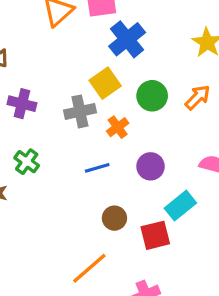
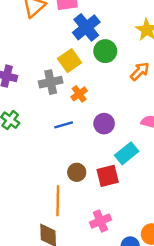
green circle: (152, 96) -> (105, 51), moved
brown circle: (114, 218) -> (77, 172), moved
orange line: (89, 268) -> (58, 201), turned -48

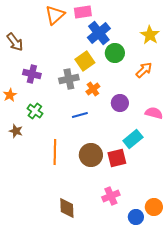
purple circle: (104, 124) -> (120, 103), moved
brown circle: (77, 172) -> (91, 155), size x1.5
orange line: (58, 201) -> (55, 152), moved

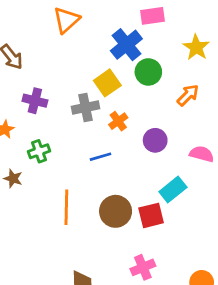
pink rectangle: (83, 12) -> (152, 16), moved
green cross: (35, 111) -> (39, 151), turned 35

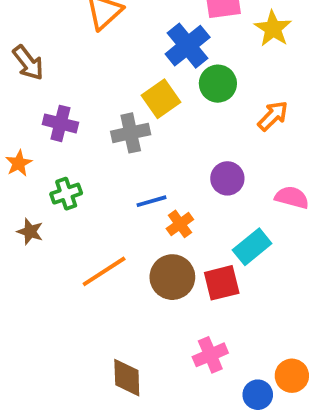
yellow star: (196, 47) -> (273, 29), moved
orange cross: (118, 121) -> (180, 224), moved
orange line: (66, 207) -> (104, 271), turned 56

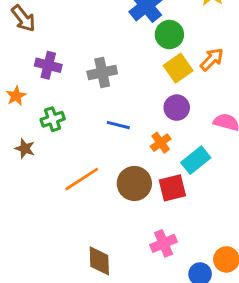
yellow square: (161, 99) -> (178, 68), moved
blue line: (152, 201) -> (118, 125), turned 30
orange cross: (180, 224) -> (161, 143), moved

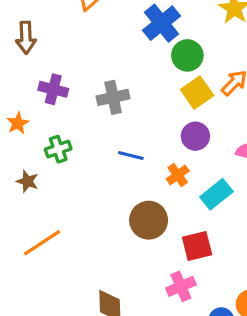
brown arrow: (23, 18) -> (26, 38), turned 36
orange line: (82, 179) -> (42, 243), moved
red square: (172, 188) -> (197, 246), moved

